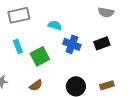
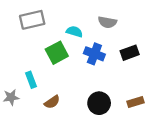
gray semicircle: (106, 12) -> (107, 22), moved
cyan rectangle: (18, 46) -> (31, 80), moved
green square: (40, 56) -> (57, 53), moved

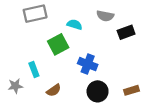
black rectangle: (130, 53) -> (126, 32), moved
blue cross: (94, 54) -> (88, 64), moved

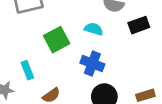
cyan semicircle: (75, 25) -> (94, 29), moved

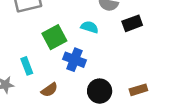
blue cross: (92, 64) -> (74, 60), moved

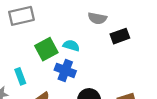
cyan semicircle: (90, 27) -> (71, 46), moved

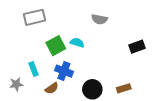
black rectangle: (120, 36) -> (137, 47), moved
blue cross: (65, 70) -> (64, 71), moved

